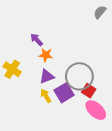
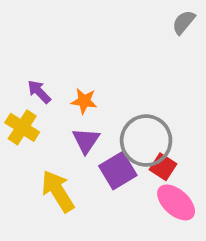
purple arrow: (37, 40) -> (39, 92), moved
purple triangle: (47, 76) -> (86, 141), turned -35
yellow arrow: (46, 96) -> (58, 191), moved, size x1.6

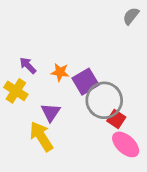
purple triangle: (86, 141) -> (51, 112), moved
purple square: (118, 171) -> (85, 82), moved

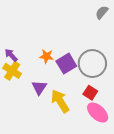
purple arrow: (28, 65) -> (11, 55), moved
gray circle: (104, 100) -> (92, 64), moved
yellow arrow: (41, 136) -> (60, 101), moved

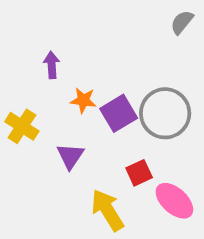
purple arrow: (11, 55) -> (52, 65), moved, turned 40
red square: (90, 93) -> (139, 173), moved, turned 32
yellow arrow: (60, 101) -> (107, 210), moved

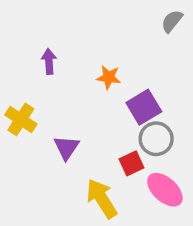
orange star: (83, 100) -> (109, 77), moved
purple square: (119, 113) -> (144, 107), moved
gray circle: (165, 113) -> (156, 139), moved, size x0.7

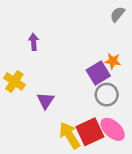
orange star: (109, 77) -> (113, 61), moved
red square: (132, 163) -> (90, 132), moved, size x1.6

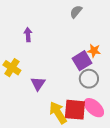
gray semicircle: (117, 14) -> (76, 12), moved
red square: (90, 132) -> (75, 110), turned 30

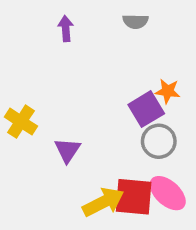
gray semicircle: (76, 12) -> (135, 21), turned -128
purple arrow: (28, 35) -> (66, 29), moved
yellow arrow: (58, 113) -> (103, 202), turned 95

